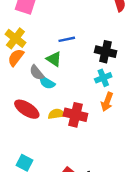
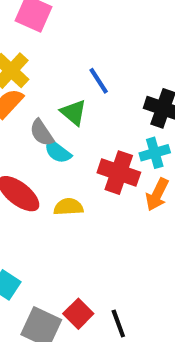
blue line: (67, 39) -> (99, 81), turned 63
red cross: (75, 115) -> (119, 173), moved

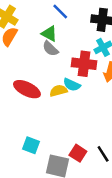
gray semicircle: (42, 133) -> (50, 49), moved
cyan semicircle: (58, 152) -> (72, 85), moved

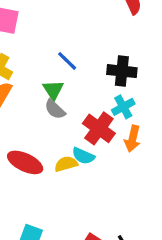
green triangle: (49, 34) -> (53, 90), turned 30
red cross: (84, 64) -> (99, 128), turned 30

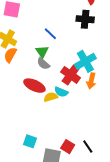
black cross: (122, 71) -> (85, 19), moved
cyan cross: (123, 107) -> (85, 61), size x1.5
red ellipse: (25, 162) -> (34, 86), moved

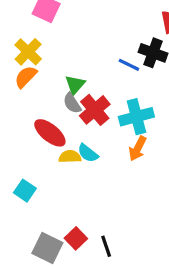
blue line: (50, 34) -> (129, 65), moved, turned -32
red cross: (71, 75) -> (95, 110), moved
cyan square: (30, 141) -> (25, 191), moved

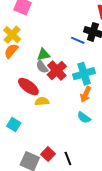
green triangle: (75, 85) -> (43, 55), turned 40
cyan semicircle: (88, 153) -> (84, 118), moved

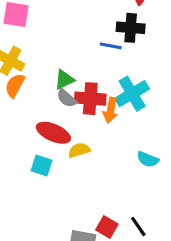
red cross: (57, 70) -> (90, 99), turned -30
orange arrow: (86, 94) -> (110, 110), moved
cyan square: (14, 125) -> (42, 166), moved

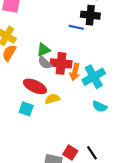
cyan cross: (132, 94) -> (94, 77), moved

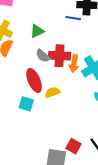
green triangle: (44, 50) -> (37, 31), moved
red ellipse: (35, 86) -> (34, 80), turned 45

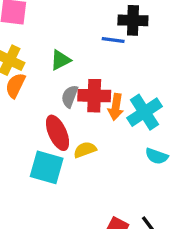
gray semicircle: (43, 56) -> (70, 96), turned 72
cyan square: (26, 104) -> (47, 167), size x1.5

